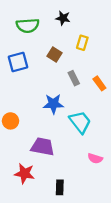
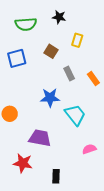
pink semicircle: (95, 158) -> (89, 149), turned 144

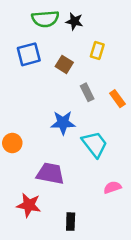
green semicircle: (26, 24) -> (45, 19), moved
blue square: (17, 58) -> (29, 54), moved

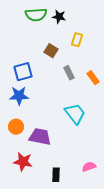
blue square: (29, 54) -> (23, 72), moved
blue star: (63, 123) -> (19, 96), moved
orange circle: (12, 143) -> (16, 127), moved
pink semicircle: (112, 187) -> (89, 167), moved

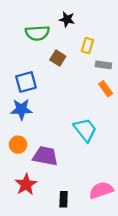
green semicircle: (36, 15) -> (37, 33), moved
gray rectangle: (69, 73) -> (103, 65), moved, turned -56
red star: (23, 162) -> (26, 184), turned 30
pink semicircle: (89, 167) -> (101, 190), size x1.5

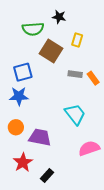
brown square: (58, 58) -> (51, 51), size x1.6
gray rectangle: (103, 65) -> (75, 74), moved
pink semicircle: (101, 190) -> (89, 148), moved
black rectangle: (64, 199) -> (47, 175), moved, turned 40

